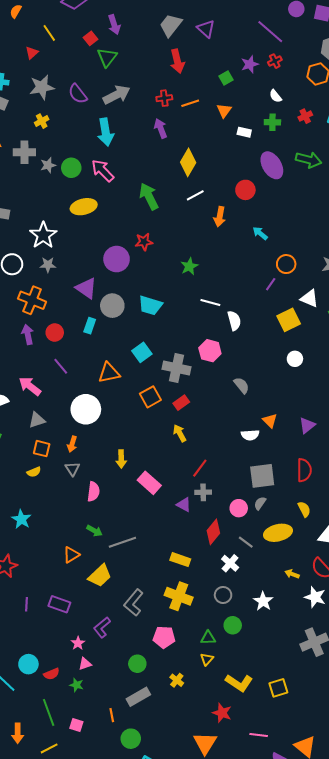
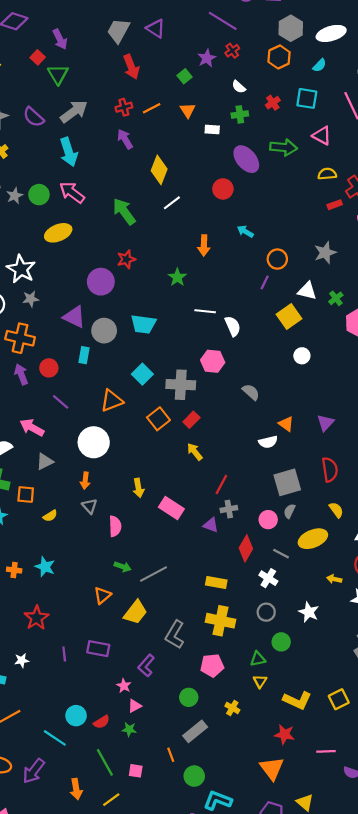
orange arrow: (220, 217) -> (204, 245), moved
orange square: (42, 449) -> (26, 495), moved

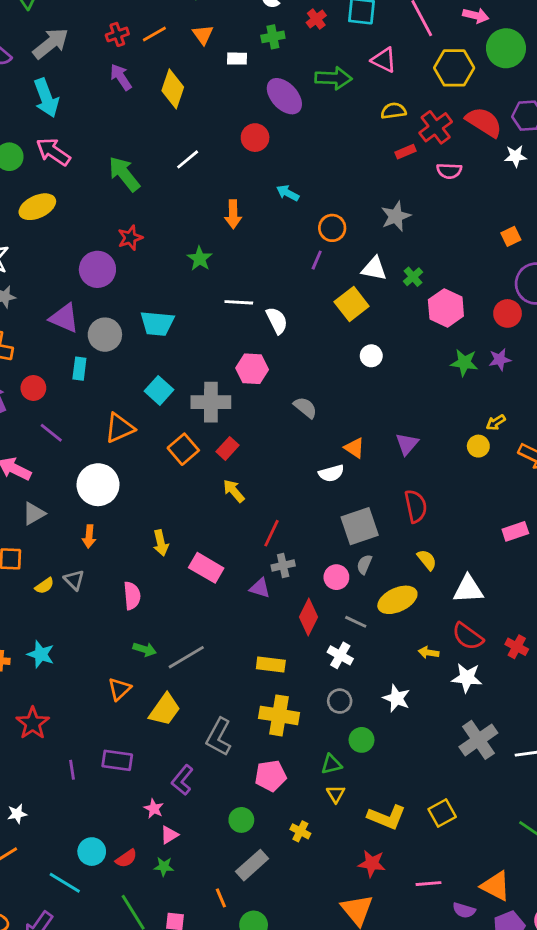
yellow diamond: (159, 170) -> (173, 89), moved
gray triangle: (89, 506) -> (74, 580), moved
white star: (22, 660) -> (17, 814), moved

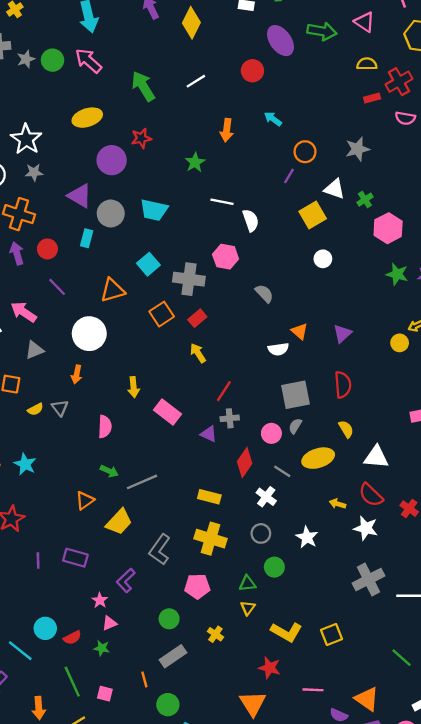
yellow ellipse: (37, 207) -> (87, 118), moved

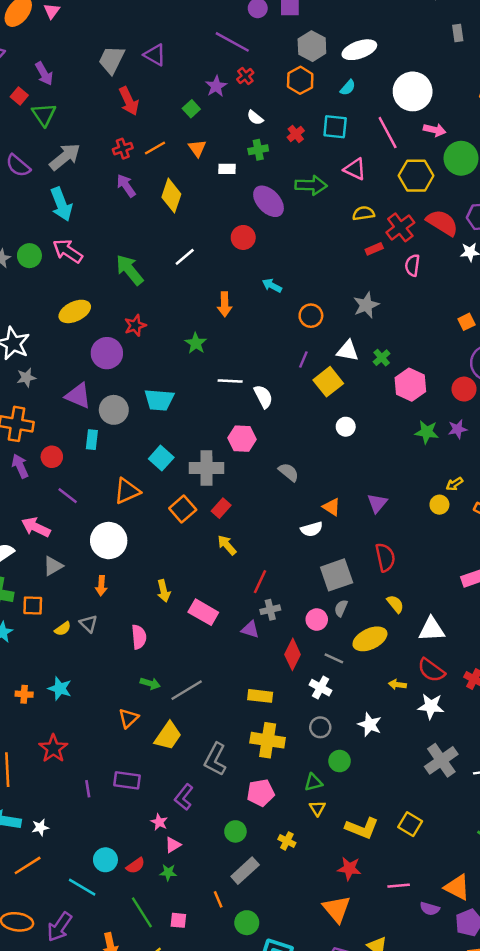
pink semicircle: (405, 118) -> (412, 265), turned 96
purple line: (289, 176) -> (303, 360), moved
yellow square: (331, 634) -> (410, 824), turned -30

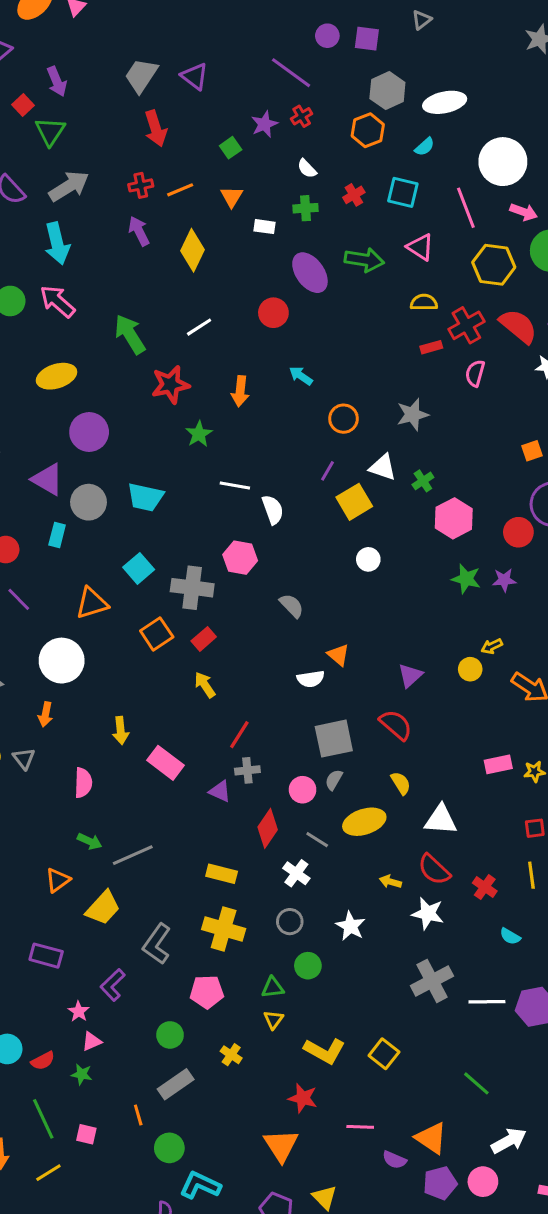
red star: (135, 325) -> (170, 385), moved, size x1.4
purple triangle: (377, 503) -> (410, 675), moved
red semicircle: (385, 557) -> (396, 725), turned -44

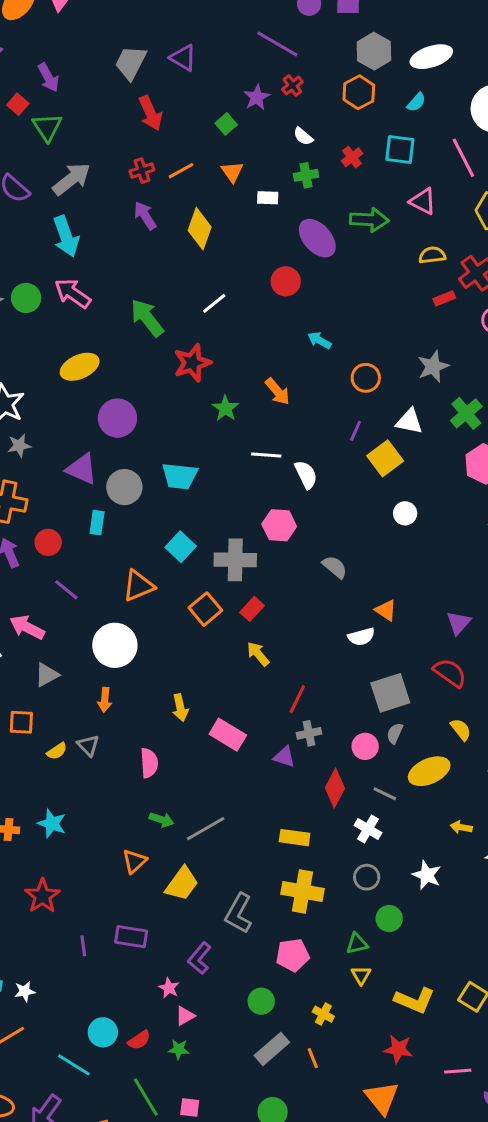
orange arrow: (240, 391) -> (278, 391), moved, turned -40
green cross: (423, 481) -> (466, 413), moved, size x1.5
orange line: (138, 1115) -> (313, 1058), moved

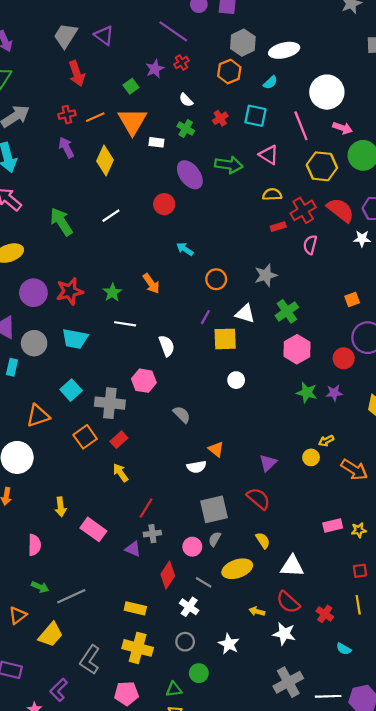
orange triangle: (232, 172) -> (132, 121), size x1.8
green cross: (306, 175) -> (186, 129), turned 35
red star: (192, 363) -> (70, 291), moved
white line: (266, 455) -> (125, 324), moved
yellow square: (385, 458) -> (225, 339), turned 30

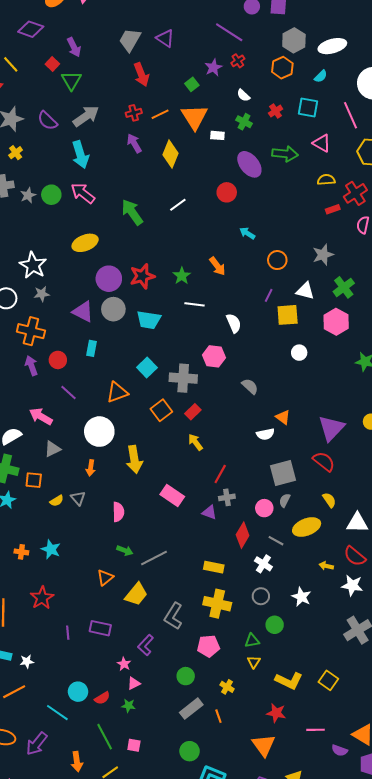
gray circle: (34, 343) -> (113, 309), moved
pink hexagon: (297, 349) -> (336, 322), moved
purple triangle: (268, 463) -> (331, 428), size x1.6
yellow arrow: (61, 507) -> (134, 459), moved, size x1.5

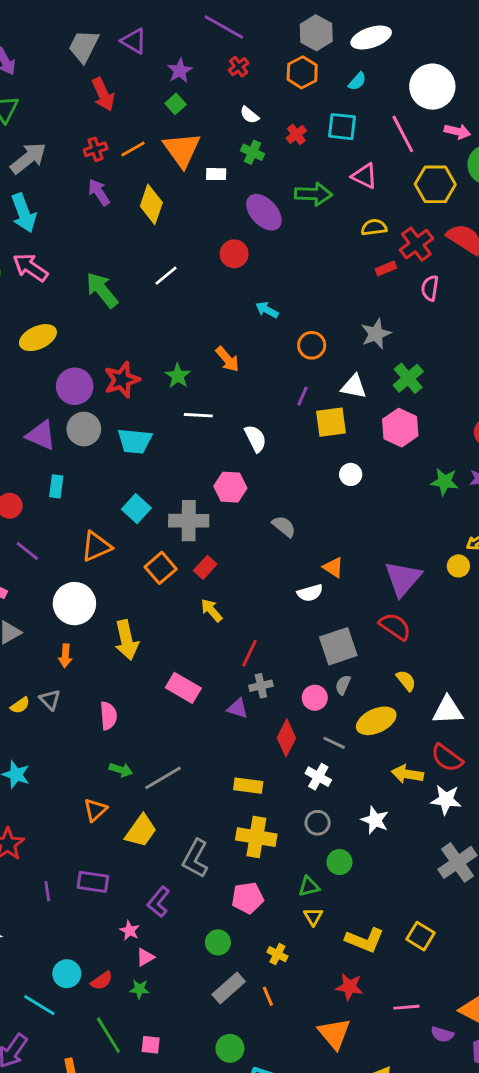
purple star: (213, 68) -> (180, 71), moved
yellow arrow: (326, 566) -> (407, 774), size x1.5

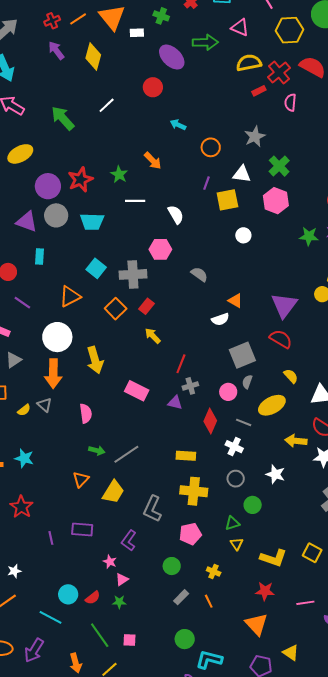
yellow semicircle: (374, 227) -> (249, 63), size x1.4
orange arrow: (65, 656) -> (53, 374), size x1.8
gray rectangle: (229, 988) -> (181, 597), size x0.7

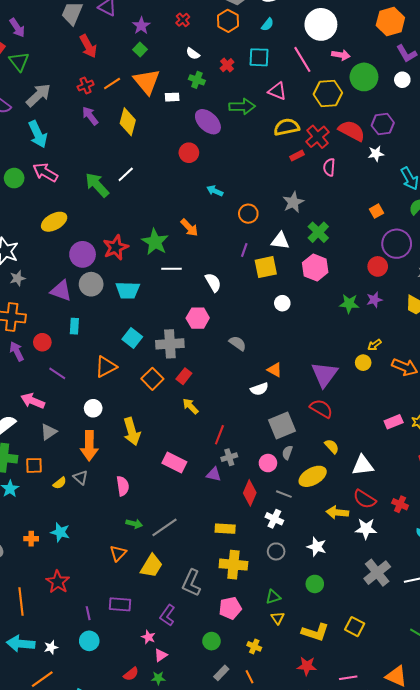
white line: (107, 105) -> (126, 174), moved
green star: (119, 174) -> (155, 242), size x1.5
white circle: (57, 337) -> (93, 408), size x0.6
green circle: (253, 505) -> (315, 584), moved
cyan circle: (68, 594) -> (89, 641), moved

